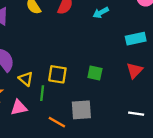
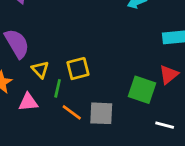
green square: (95, 73) -> (142, 90), moved, size x1.5
yellow square: (57, 74) -> (78, 69), turned -30
orange line: (57, 122) -> (72, 112), moved

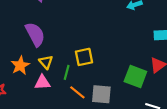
yellow triangle: (40, 70) -> (46, 62), moved

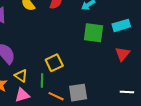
green square: (135, 77) -> (94, 33), moved

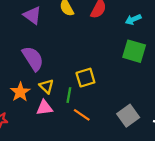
gray square: (78, 93) -> (128, 116), moved, turned -36

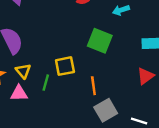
green square: (134, 51) -> (100, 41), moved
orange line: (82, 115) -> (93, 86), moved, turned 42

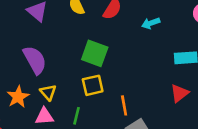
green square: (100, 41) -> (95, 53), moved
green line: (46, 83) -> (77, 116), moved

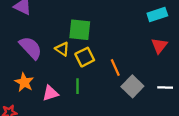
yellow triangle: (48, 92) -> (62, 49), moved

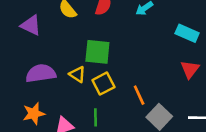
cyan rectangle: (157, 14) -> (187, 33), turned 42
purple semicircle: (31, 48) -> (41, 73), turned -55
orange star: (24, 82) -> (34, 113), turned 30

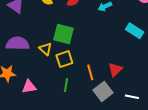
red triangle: (190, 69) -> (115, 70), moved
green line: (95, 117) -> (66, 85), moved

